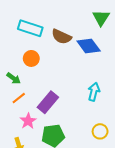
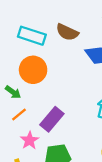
brown semicircle: (61, 37) -> (67, 32), moved
orange circle: (31, 58) -> (33, 70), size x1.5

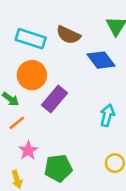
purple rectangle: (52, 119) -> (55, 99), moved

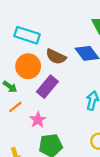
brown semicircle: (68, 35) -> (56, 57), moved
pink star: (28, 151) -> (38, 120), moved

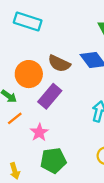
cyan rectangle: (27, 35) -> (28, 21), moved

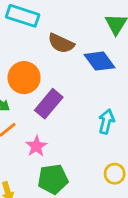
brown semicircle: (59, 64) -> (61, 43), moved

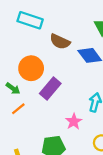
pink star: (36, 146) -> (74, 122), moved

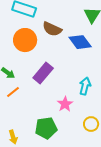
orange circle: (31, 68) -> (25, 40), moved

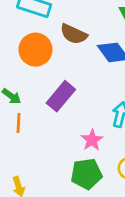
orange line: (13, 92) -> (19, 123), turned -48
green pentagon: (46, 128) -> (86, 174), moved

